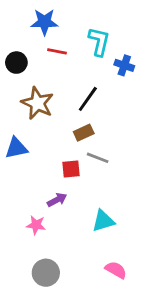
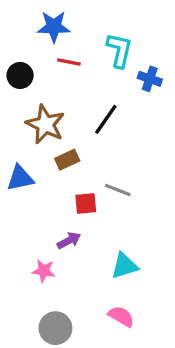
brown rectangle: (84, 133) -> (67, 160), moved
pink semicircle: (116, 270) -> (121, 316), moved

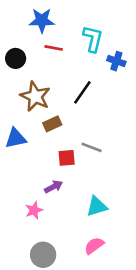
pink star: (44, 271) -> (34, 210), turned -30
pink semicircle: (121, 316) -> (94, 246), turned -66

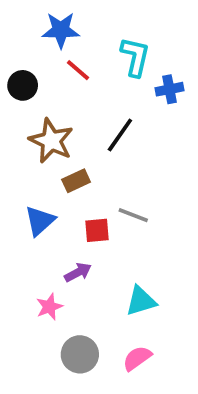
red line: (54, 48) -> (78, 70), turned 30
blue cross: (116, 61) -> (170, 89), turned -30
blue triangle: (16, 138) -> (40, 221), moved, turned -30
gray circle: (43, 255) -> (80, 354), moved

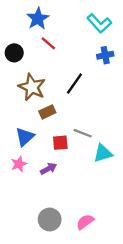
blue star: (61, 30) -> (38, 19), turned -30
cyan L-shape: (135, 57) -> (99, 23), moved, turned 125
cyan triangle: (141, 301) -> (103, 153), moved
pink star: (49, 307) -> (19, 164), moved

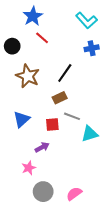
brown rectangle: (47, 112) -> (60, 98), moved
pink star: (19, 164) -> (29, 168), moved

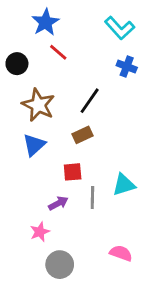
blue cross: (92, 48) -> (127, 66), turned 32
gray line: (72, 116) -> (92, 198), moved, turned 70
blue triangle: (21, 119) -> (34, 145), moved
pink semicircle: (74, 194) -> (121, 253), moved, turned 56

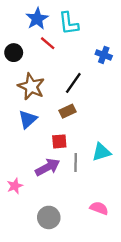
cyan L-shape: (120, 28) -> (69, 23), moved, turned 35
purple arrow: (58, 203) -> (48, 167), size x1.5
pink star: (40, 232) -> (15, 186), moved

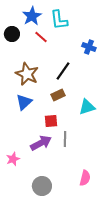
black circle: (14, 53) -> (12, 34), moved
cyan triangle: (101, 152) -> (87, 107), moved
pink semicircle: (99, 208) -> (85, 178), turned 84

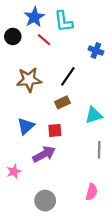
brown star: (27, 74) -> (29, 80), turned -30
blue triangle: (24, 102) -> (26, 126), moved
gray line: (65, 139) -> (99, 150), moved

